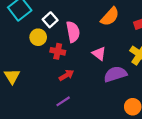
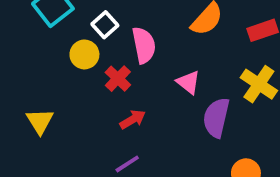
red cross: (58, 51) -> (118, 79), turned 32
purple semicircle: (115, 74) -> (216, 118), turned -60

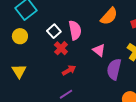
white square: (105, 25) -> (54, 31), moved
yellow circle: (84, 54) -> (20, 36), moved

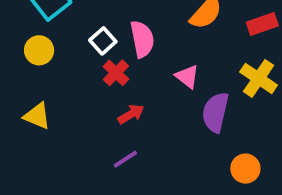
yellow triangle: (19, 71) -> (37, 116), turned -35

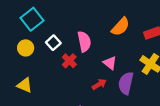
white square: (103, 41) -> (53, 43), moved
red arrow: (131, 114) -> (99, 84), moved

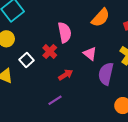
white square: (53, 43) -> (26, 60), moved
red arrow: (99, 84) -> (66, 75), moved

